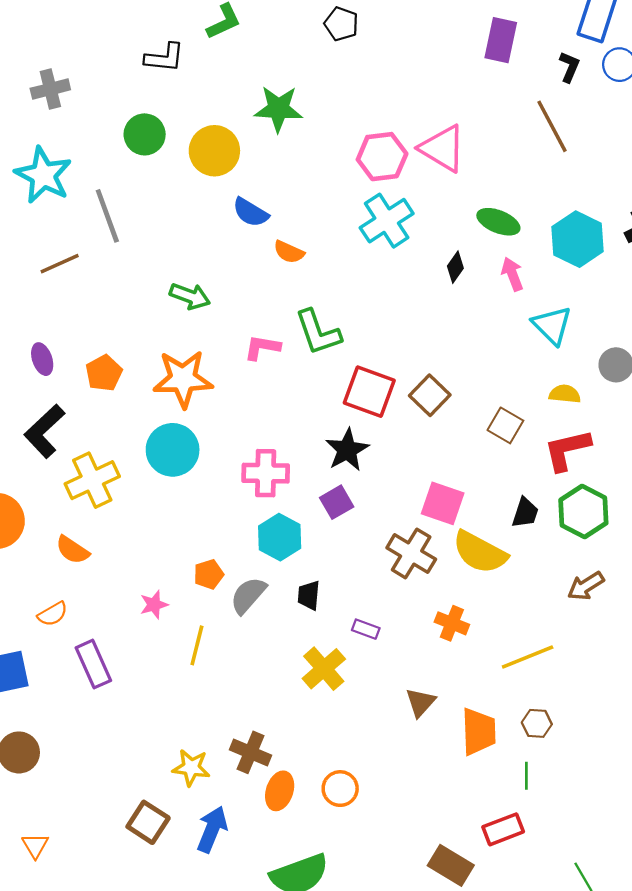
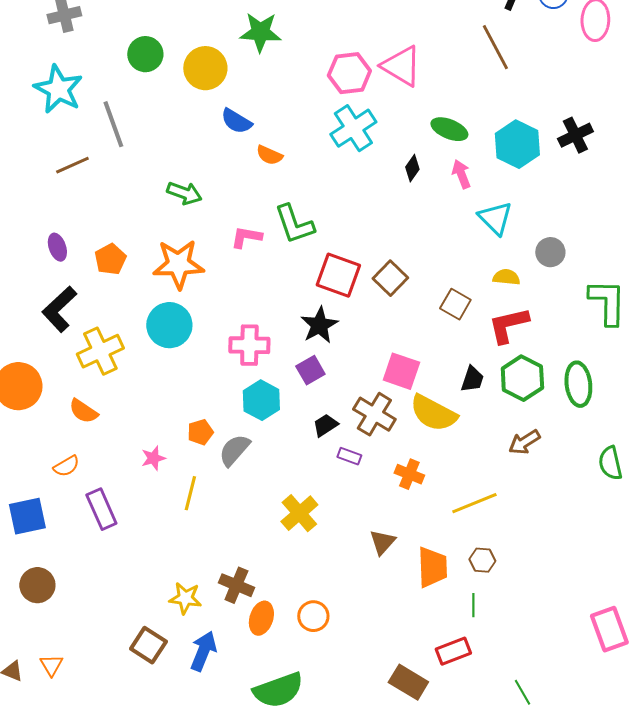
black trapezoid: (309, 595) -> (325, 425), moved, turned 52
purple rectangle: (366, 629) -> (349, 456), moved

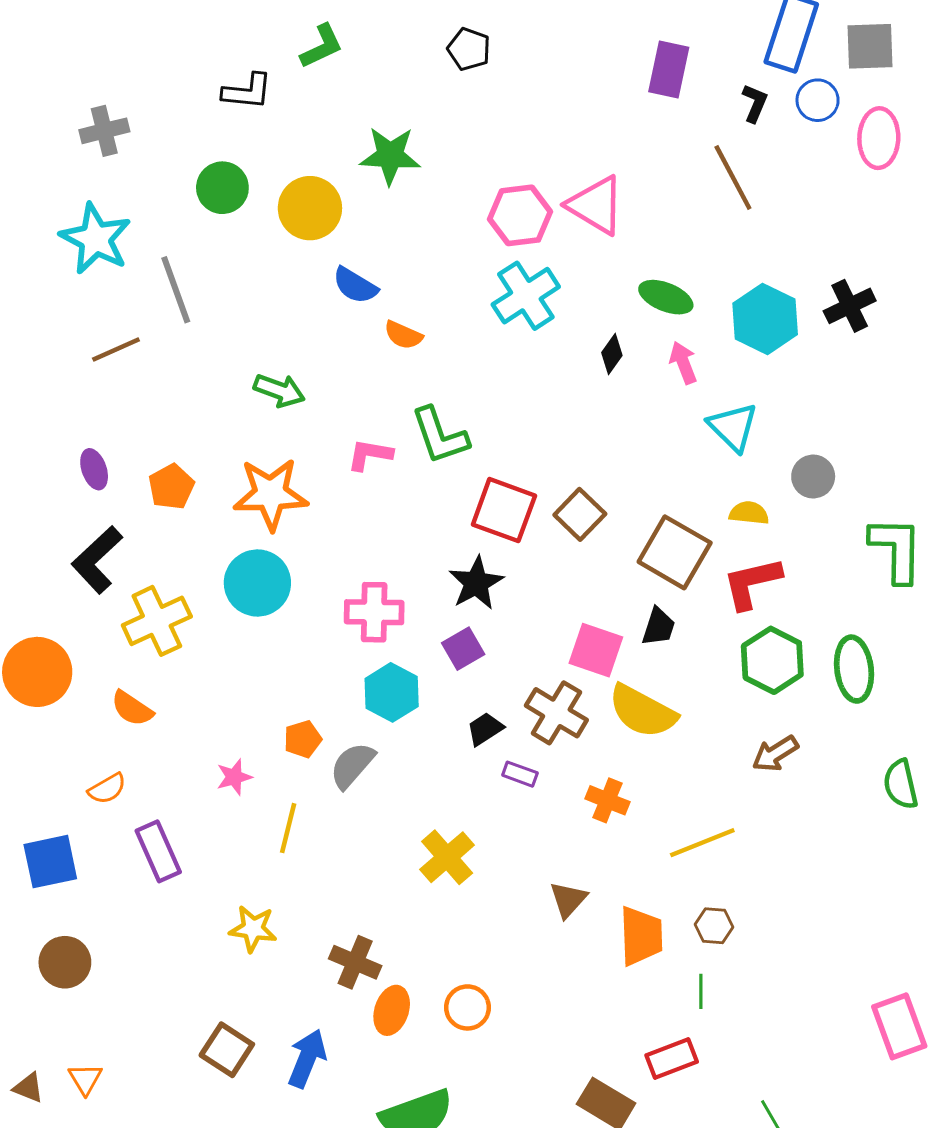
brown square: (455, 304) -> (675, 552), size x1.6
black trapezoid: (472, 379) -> (659, 627), moved
yellow star: (185, 598) -> (253, 929), moved

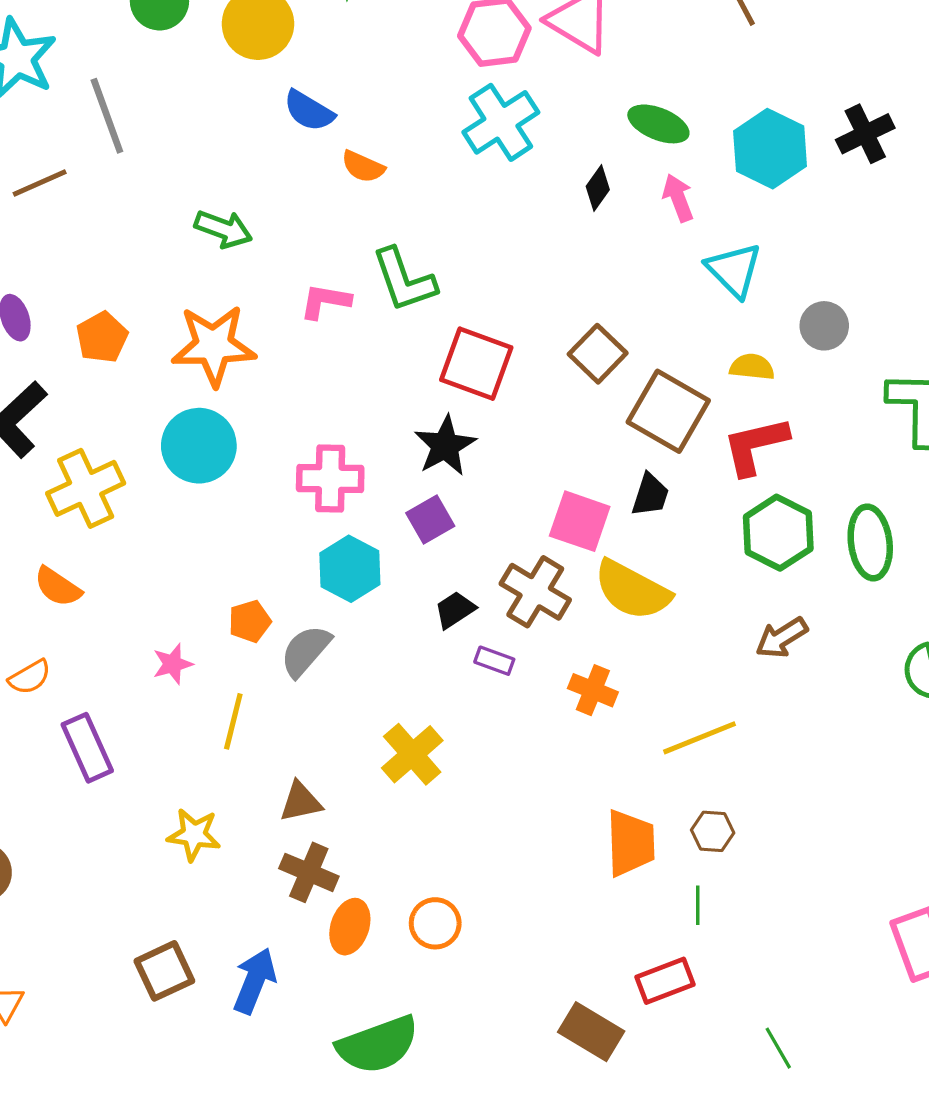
brown square: (580, 514) -> (598, 354), moved
brown triangle: (568, 900) -> (301, 802), moved, turned 36
brown square: (227, 1050) -> (164, 971), turned 32

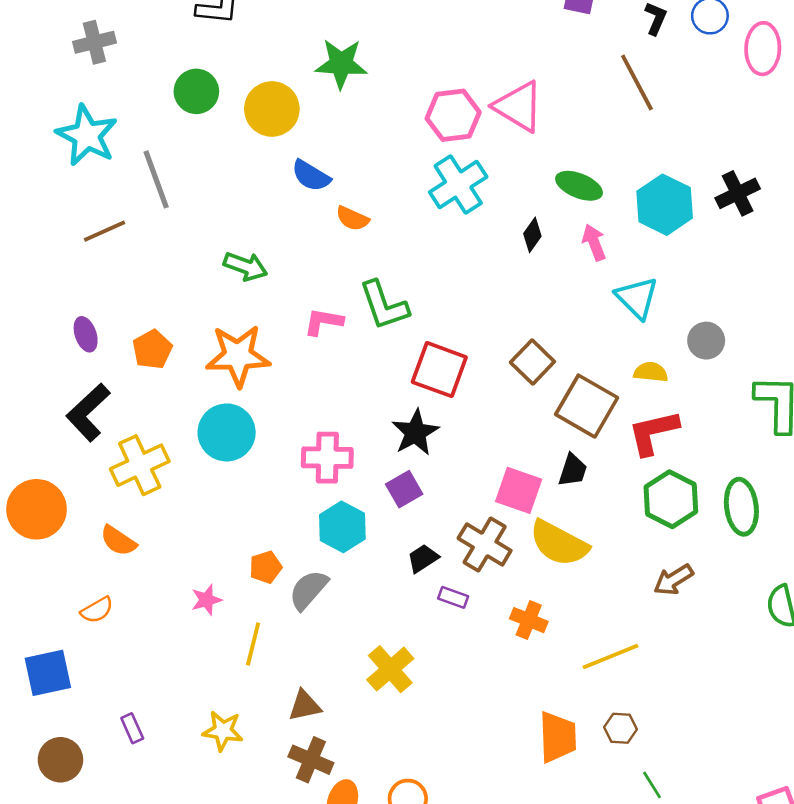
purple rectangle: (87, 748) -> (132, 728), moved, size x0.6
green line: (698, 905) -> (652, 785), moved, turned -32

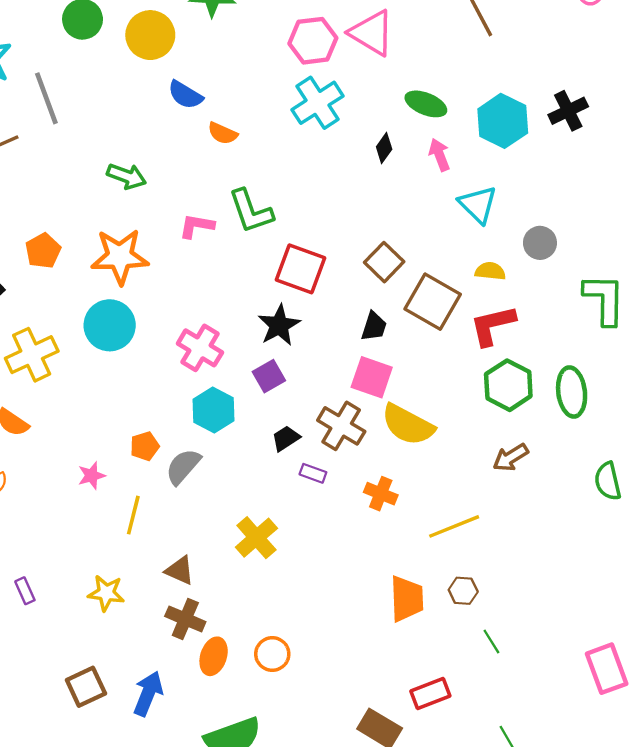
pink cross: (327, 458) -> (200, 348), turned 30
black trapezoid: (573, 470) -> (374, 326), moved
brown triangle: (305, 706) -> (180, 570), turned 36

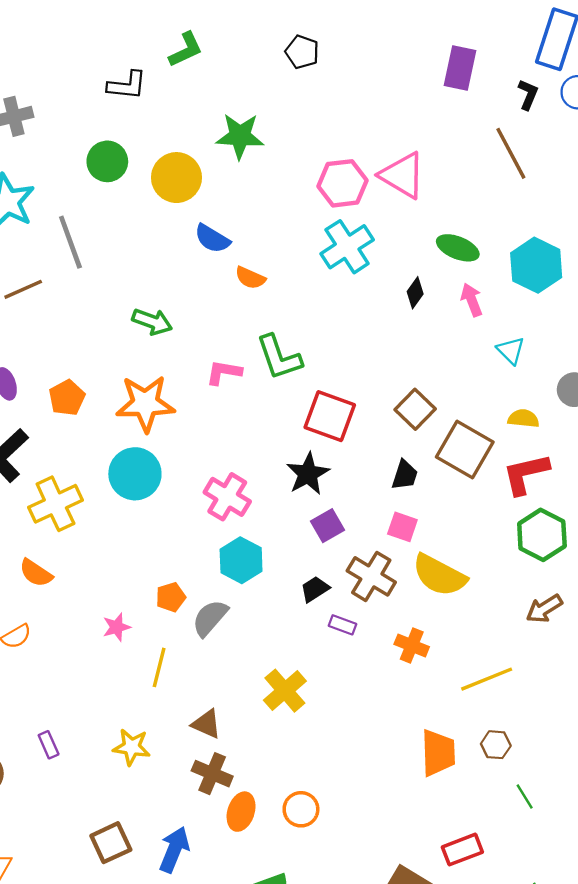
cyan triangle: (478, 204) -> (511, 350), size x0.7
purple square: (269, 376) -> (327, 526), moved
pink square: (372, 377) -> (402, 527), size x0.7

